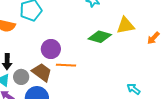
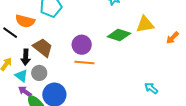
purple circle: (51, 49) -> (82, 45), moved
brown trapezoid: (42, 72) -> (43, 47), moved

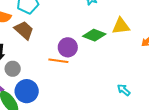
purple circle: (82, 45) -> (68, 47), moved
brown trapezoid: (43, 47) -> (24, 30), moved

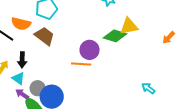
yellow triangle: (121, 26) -> (129, 26), moved
gray circle: (13, 69) -> (38, 88), moved

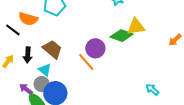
brown trapezoid: (45, 36) -> (52, 49), moved
orange line: (81, 64) -> (86, 62), turned 42
cyan triangle: (18, 78) -> (45, 70), moved

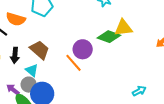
cyan arrow: (152, 90) -> (139, 91), turned 112

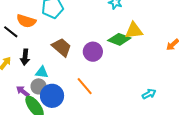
brown trapezoid: (40, 50) -> (62, 47), moved
orange line: (73, 63) -> (85, 86), moved
cyan triangle: (32, 70) -> (42, 72), turned -32

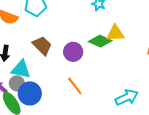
cyan triangle: (42, 72) -> (21, 69), size x1.5
orange line: (85, 86) -> (75, 86), moved
cyan arrow: (149, 94) -> (127, 97), size x1.6

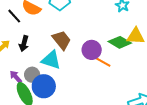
cyan triangle: (21, 69) -> (51, 60), moved
orange line: (75, 86) -> (101, 61), moved, turned -30

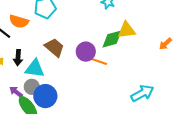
green diamond: (120, 42) -> (112, 39), turned -35
cyan triangle: (51, 60) -> (35, 69), moved

